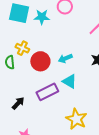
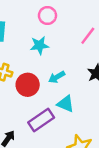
cyan star: (42, 17) -> (39, 45), moved

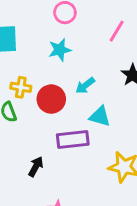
purple rectangle: (41, 120) -> (73, 140), turned 35

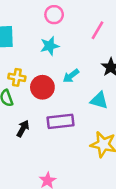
cyan triangle: (100, 116) -> (99, 100), moved
black arrow: (36, 167) -> (23, 129), moved

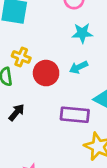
cyan star: (50, 46) -> (82, 33), moved
purple rectangle: (60, 121) -> (75, 115), moved

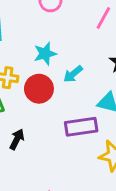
cyan star: (82, 33) -> (45, 54), moved

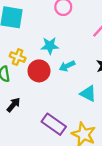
purple rectangle: (81, 127) -> (54, 124), moved, turned 30

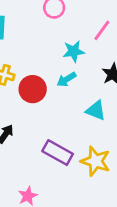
cyan star: (50, 46) -> (74, 51), moved

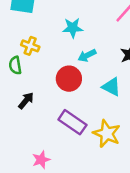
cyan star: (74, 51) -> (73, 28), moved
red circle: (33, 89) -> (69, 79), moved

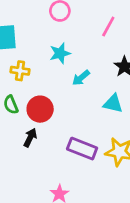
yellow cross: (30, 46) -> (20, 71), moved
red circle: (69, 79) -> (40, 109), moved

